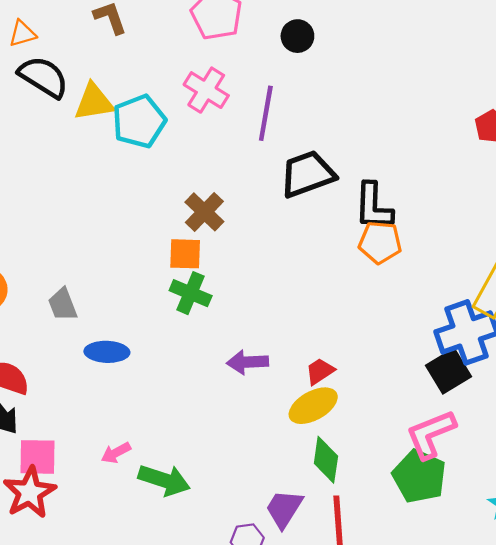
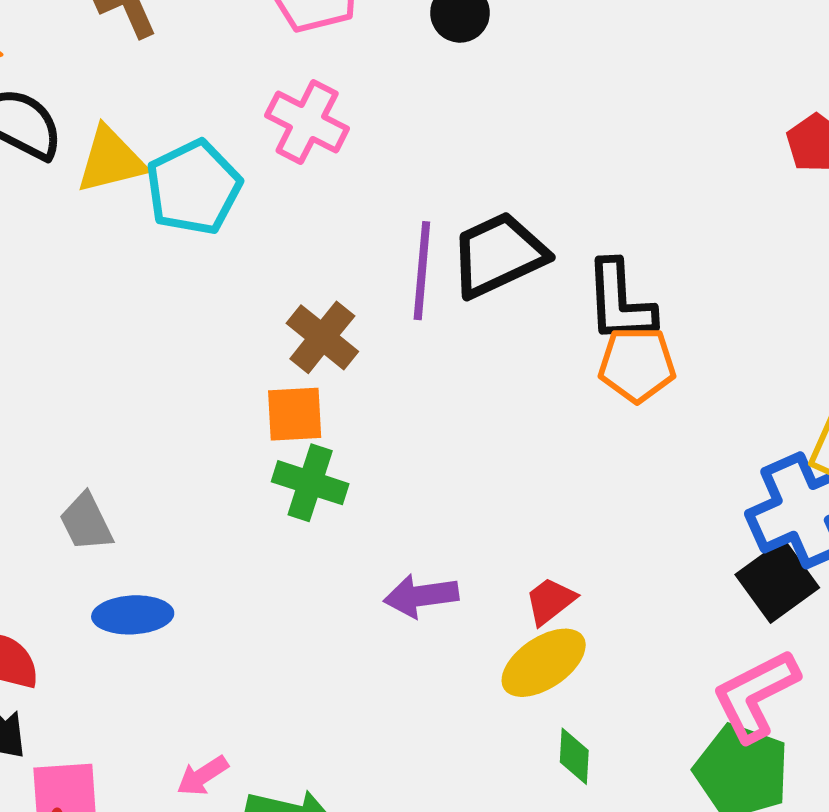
purple line: (266, 113) -> (422, 271), moved
blue ellipse: (107, 352) -> (133, 615), moved
green diamond: (326, 460) -> (574, 756), size x0.7

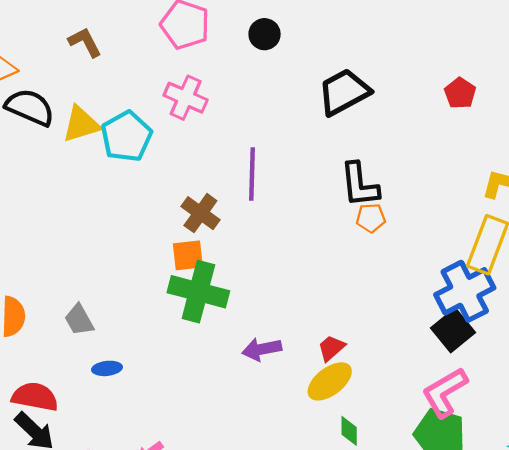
black trapezoid: (498, 255) -> (344, 92), moved
orange pentagon: (637, 364) -> (371, 218), size x0.7
green cross: (310, 483) -> (198, 292), size x1.5
blue ellipse: (133, 615) -> (107, 368), size x0.7

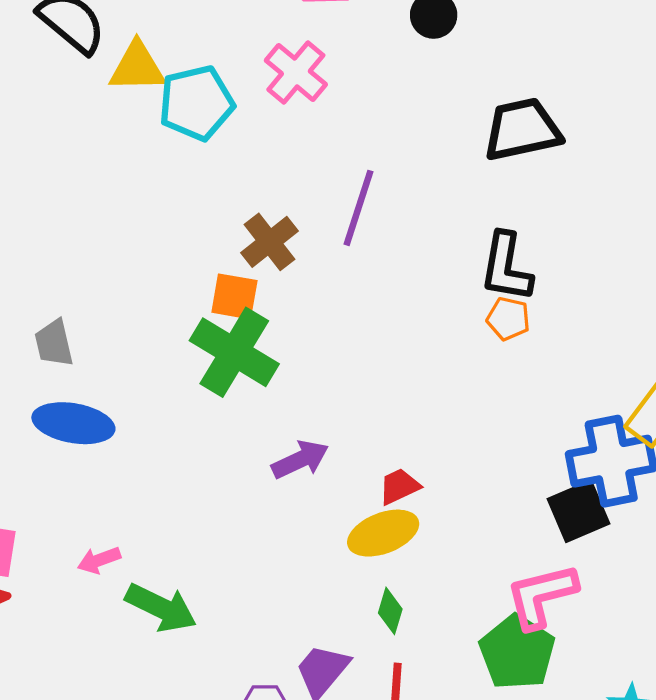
purple arrow: (262, 349) -> (300, 460), turned 150
blue ellipse: (107, 368) -> (73, 423), size x1.8

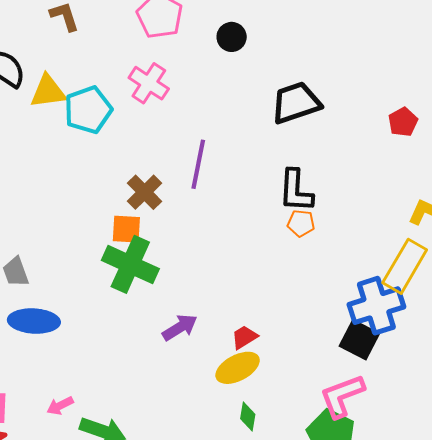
black square: (578, 511) -> (359, 340), turned -33

